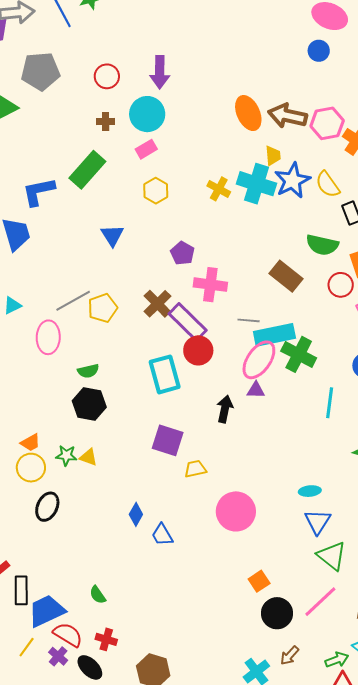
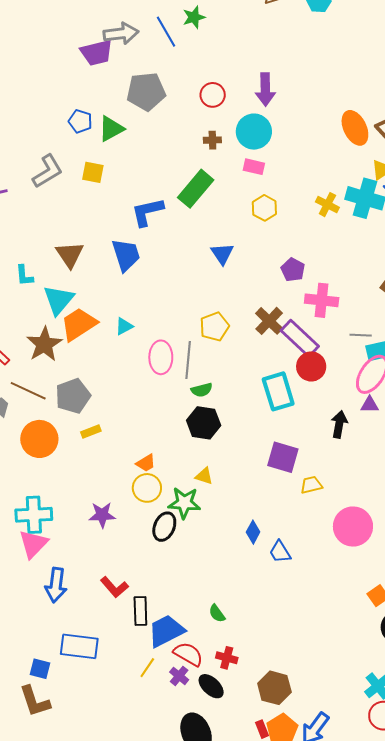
pink rectangle: (146, 149) -> (254, 167), turned 45
gray line: (73, 301) -> (188, 360), moved, turned -54
green star: (66, 455) -> (184, 503), moved, size x1.5

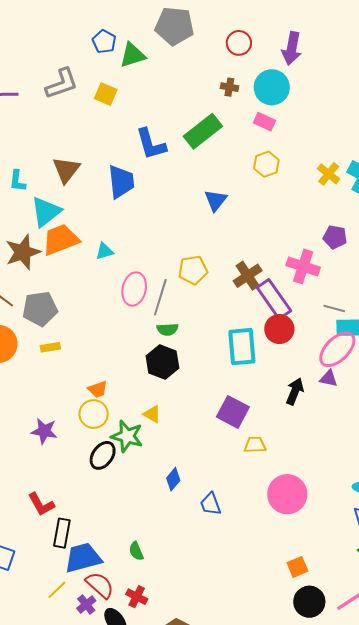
blue L-shape: (147, 212) -> (151, 144), turned -105
purple pentagon: (293, 270) -> (335, 237), moved, turned -30
blue diamond: (253, 532) -> (173, 479), moved

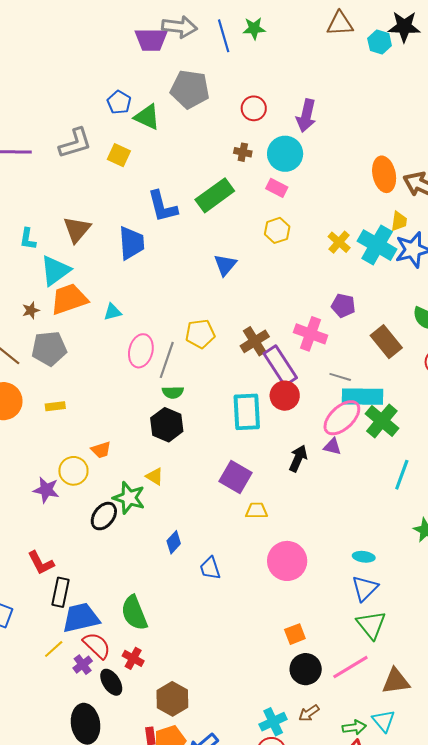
green triangle: (133, 55) -> (147, 117), turned 40
brown star: (23, 252) -> (31, 310), size x0.5
gray pentagon: (40, 309) -> (49, 349), moved
yellow circle: (94, 414) -> (73, 471), moved
green semicircle: (136, 551) -> (134, 613), size x1.8

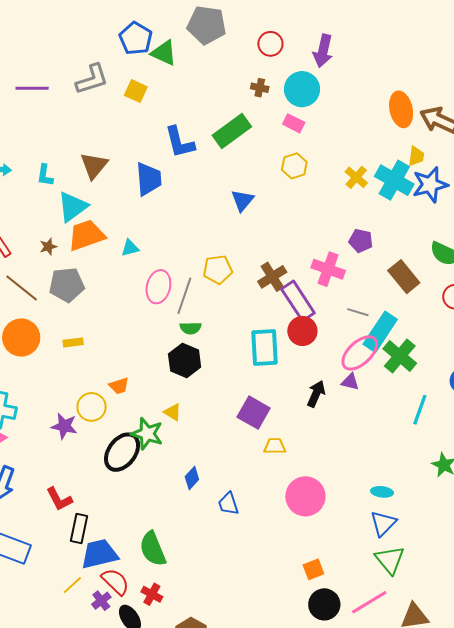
blue pentagon: (119, 102) -> (136, 38), size x1.4
cyan rectangle: (362, 397) -> (380, 332), turned -57
black ellipse: (104, 516) -> (122, 452), size x1.4

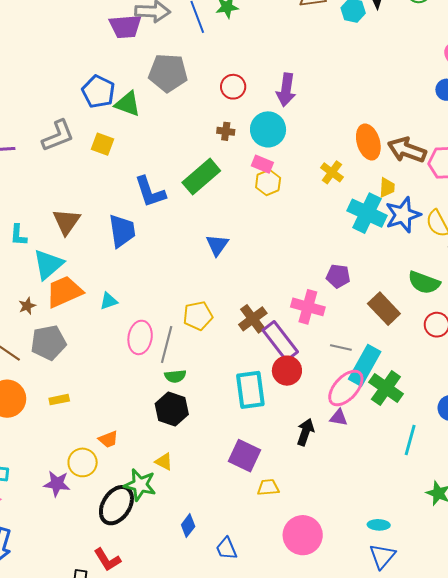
yellow hexagon: (294, 166) -> (268, 183), moved
yellow cross: (356, 177) -> (332, 172), moved
red L-shape: (59, 499) -> (107, 560), moved

